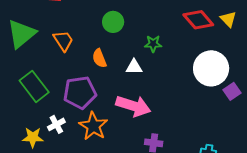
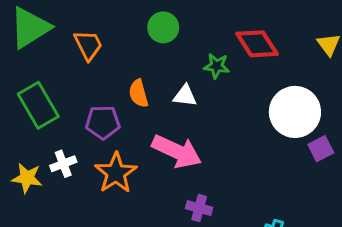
red diamond: (198, 20) -> (257, 44), moved
orange semicircle: (99, 58) -> (138, 93), moved
purple pentagon: (80, 92) -> (103, 122), size x0.7

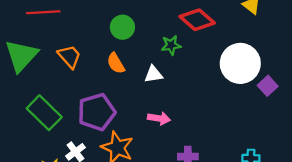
orange semicircle: (138, 93) -> (116, 63), moved
purple pentagon: (103, 122) -> (97, 112), size x1.4
pink arrow: (177, 151) -> (159, 118), size x0.6

